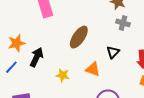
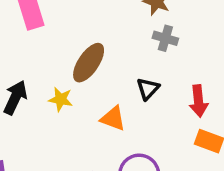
yellow star: (63, 75) -> (61, 99), moved

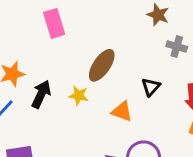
gray cross: (165, 38) -> (177, 47), moved

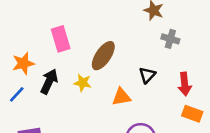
pink rectangle: (54, 23) -> (61, 39), moved
orange triangle: (122, 111) -> (121, 97), turned -30

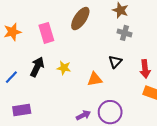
gray cross: (170, 39) -> (125, 33), moved
brown ellipse: (103, 56) -> (80, 19), moved
orange star: (23, 63) -> (12, 32), moved

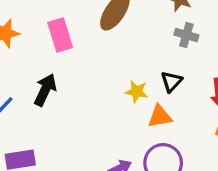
yellow star: (64, 68) -> (137, 91), moved
orange triangle: (95, 79) -> (160, 116), moved

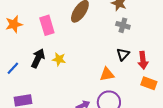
black triangle: (171, 82) -> (123, 54), moved
yellow star: (137, 91) -> (59, 59), moved

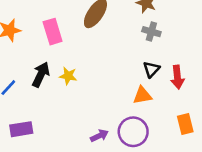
orange triangle: (107, 74) -> (142, 95), moved
orange rectangle: (149, 83) -> (185, 124), moved, turned 56

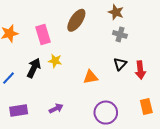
yellow star: (68, 76) -> (55, 61), moved
orange triangle: (142, 95) -> (91, 77), moved
purple arrow: (99, 136) -> (56, 108), moved

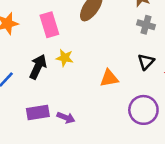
purple arrow: (56, 108) -> (66, 118), turned 48
purple rectangle: (19, 111) -> (38, 113), moved
purple circle: (106, 113) -> (143, 110), moved

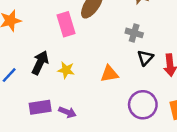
pink rectangle: (49, 25) -> (66, 24), moved
gray cross: (146, 25) -> (134, 33), moved
yellow star: (65, 58) -> (66, 70), moved

